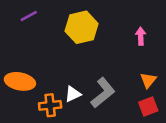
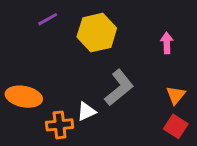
purple line: (29, 16) -> (48, 19), moved
gray L-shape: (103, 93) -> (119, 88), moved
red square: (148, 107) -> (176, 126), turned -36

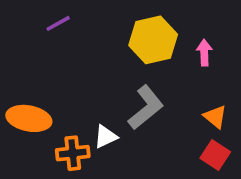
yellow hexagon: (97, 33) -> (153, 40), moved
orange triangle: (176, 95) -> (215, 117), turned -30

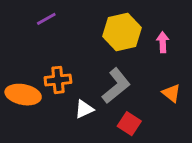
orange cross: (73, 153) -> (58, 80), moved
red square: (215, 155) -> (129, 124), moved

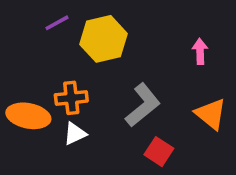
yellow hexagon: (122, 32) -> (103, 39), moved
orange triangle: (171, 93) -> (211, 114), size x1.4
white triangle: (84, 109) -> (75, 134), moved

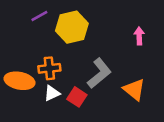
orange triangle: (211, 114) -> (134, 89), moved
red square: (159, 152) -> (77, 97), moved

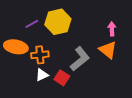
purple line: (39, 16) -> (32, 24), moved
orange ellipse: (20, 81) -> (16, 47), moved
orange triangle: (134, 89) -> (108, 50), moved

